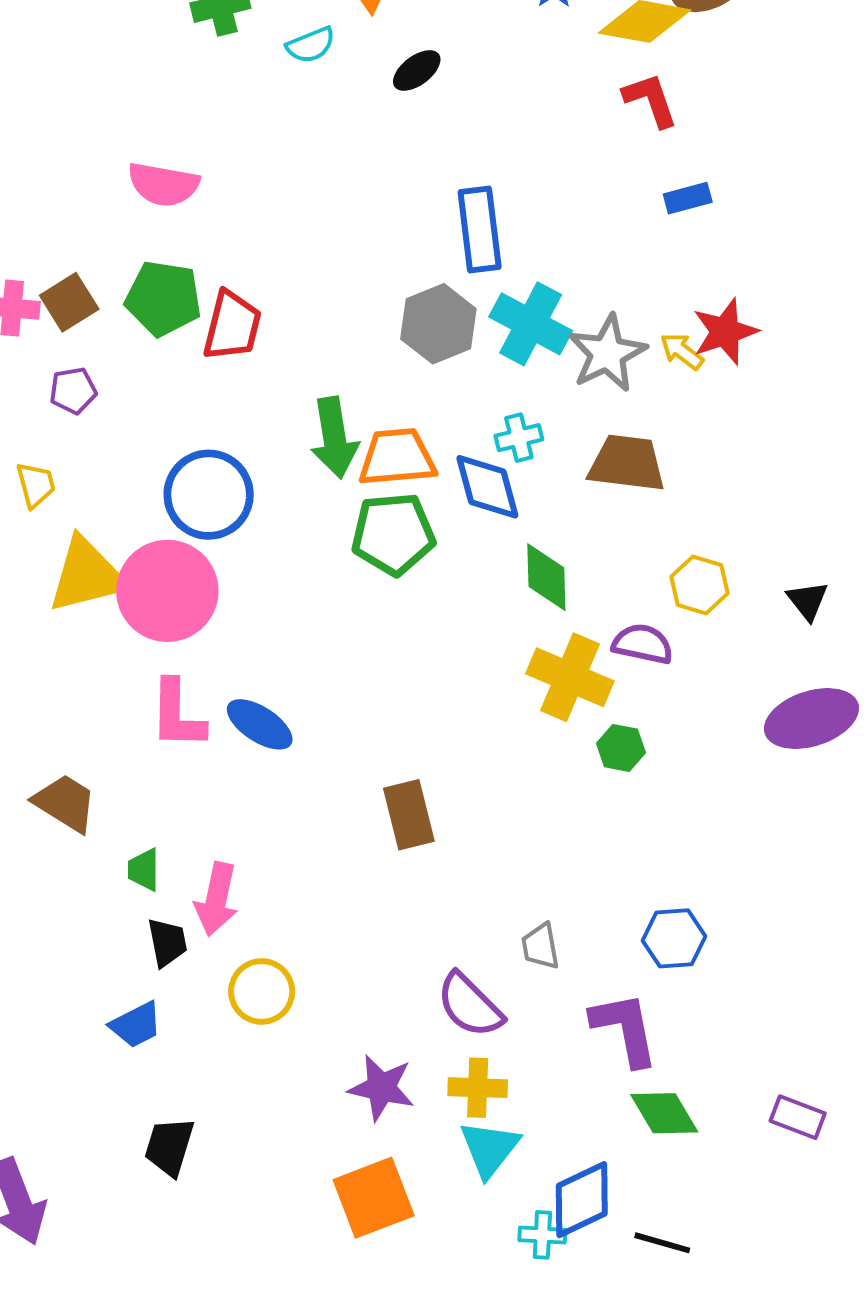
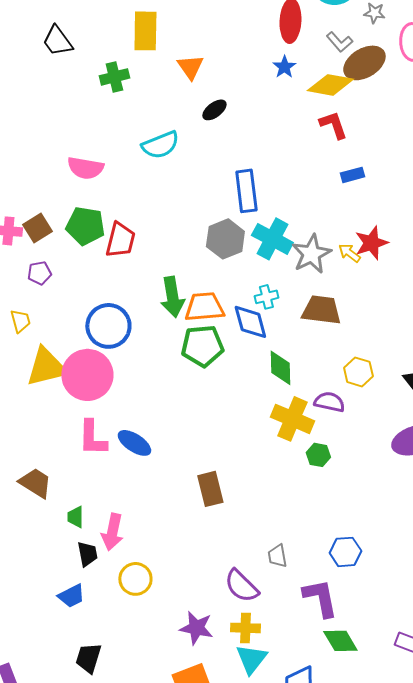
cyan semicircle: (311, 45) -> (160, 145), moved, size x1.5

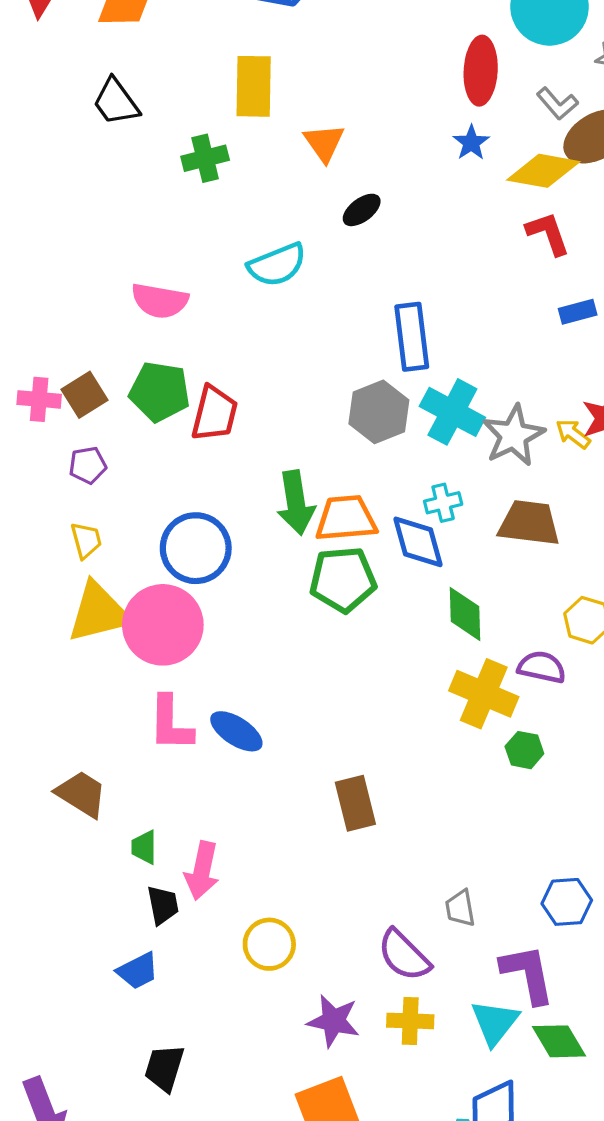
yellow trapezoid: (20, 321) -> (86, 540), moved
yellow circle: (135, 579) -> (269, 944), moved
cyan triangle: (251, 659) -> (495, 1023), moved

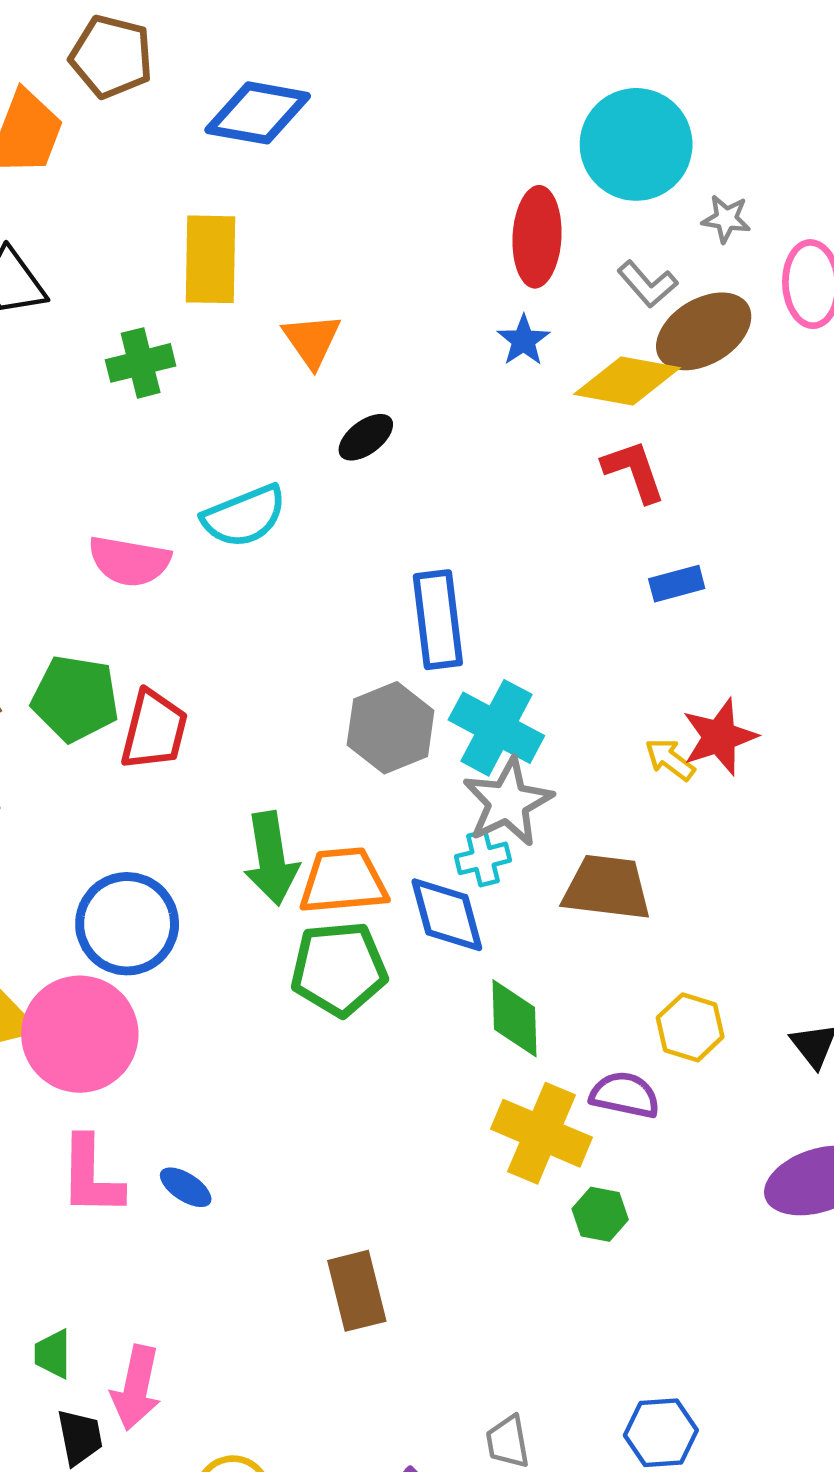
pink semicircle: (160, 301) -> (129, 561), moved
gray star: (514, 435) -> (508, 802), moved
blue ellipse: (236, 731) -> (186, 1187), size x0.7

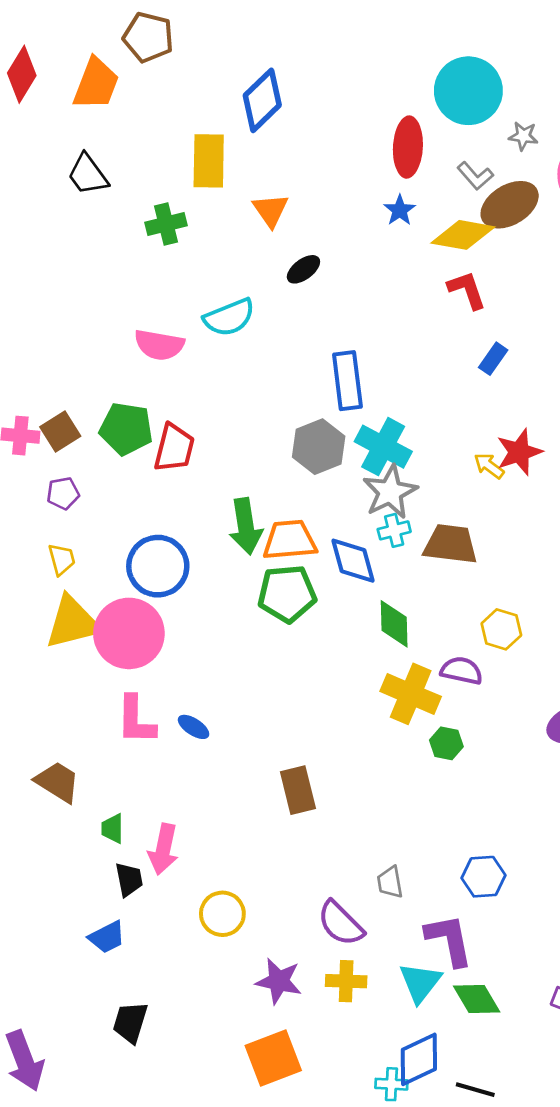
blue diamond: (258, 113) -> (262, 100), moved, turned -54
blue rectangle: (677, 584) -> (493, 359), turned -40
cyan cross: (483, 858) -> (394, 530), moved

